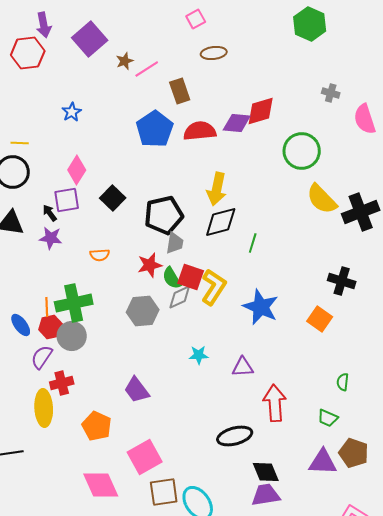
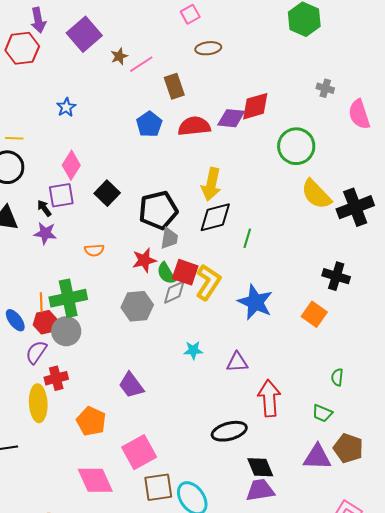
blue pentagon: (155, 129) -> (149, 124), size x0.7

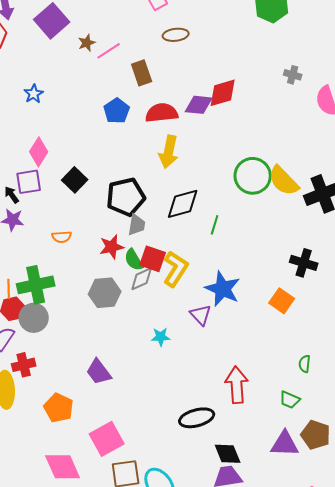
green circle: (296, 146) -> (253, 176), moved
yellow arrow: (211, 184) -> (169, 152), moved
purple triangle: (237, 362) -> (201, 315), moved, turned 50

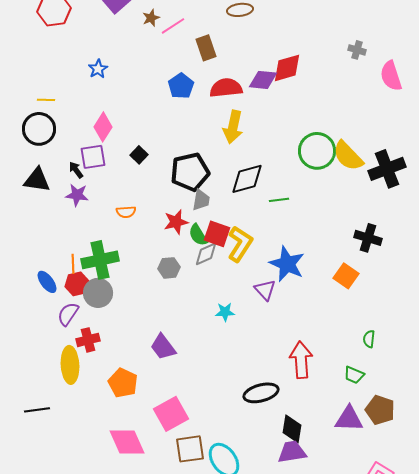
black square: (75, 180) -> (139, 155), size x0.7
green line: (215, 225) -> (279, 200), turned 66
gray hexagon: (105, 293) -> (169, 268), size x0.7
black diamond: (228, 454) -> (292, 429), turned 32

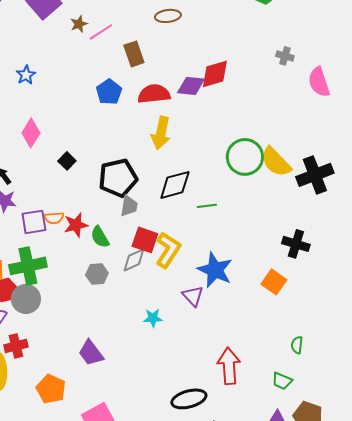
purple square: (93, 157) -> (34, 222), moved
red star: (176, 222) -> (76, 225), moved
green semicircle: (198, 235) -> (100, 237), moved

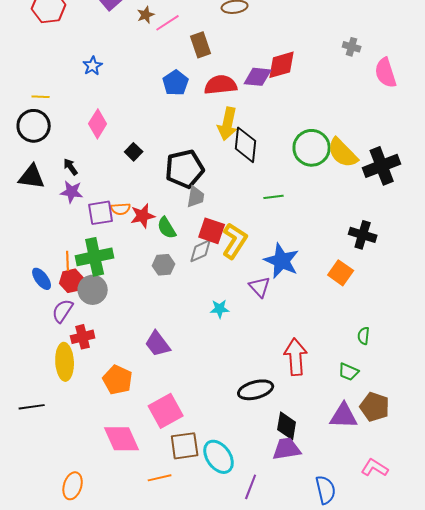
black diamond: (175, 185) -> (246, 145), moved, turned -69

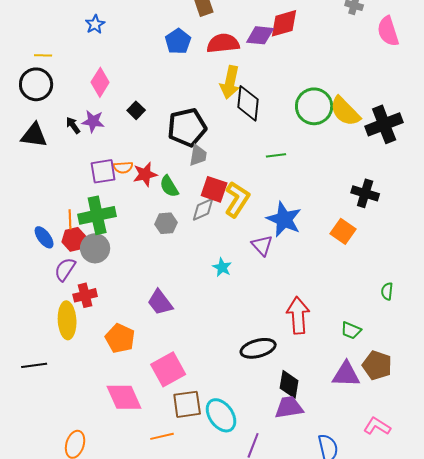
purple star: (72, 192) -> (93, 121), moved
cyan star: (220, 309) -> (222, 267), turned 30
green semicircle: (364, 336) -> (387, 291), moved

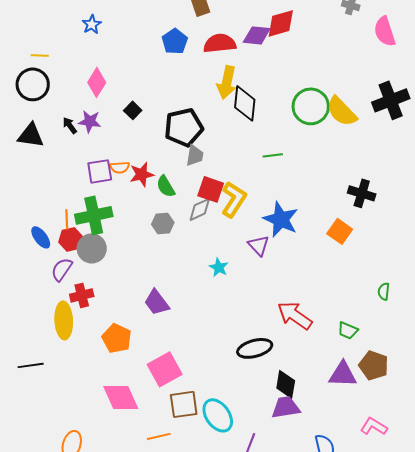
black cross: (384, 124) -> (391, 100), moved
red arrow: (298, 315) -> (295, 315), turned -51

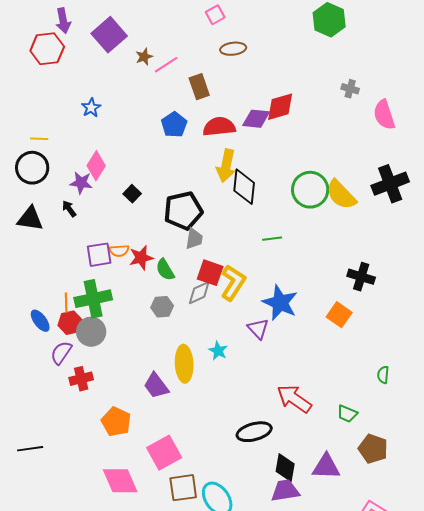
purple star: (90, 121) -> (81, 183), moved
yellow ellipse: (64, 320) -> (184, 364), moved
purple triangle: (343, 374) -> (326, 467), moved

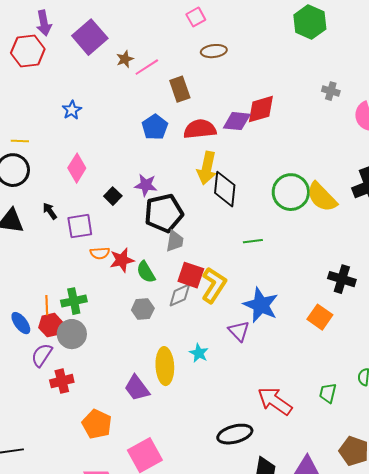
purple star: (81, 183) -> (146, 185), moved
purple square: (99, 255) -> (80, 226), moved
green cross: (93, 299) -> (74, 301), size x0.7
green trapezoid: (347, 414) -> (328, 393), moved, turned 80

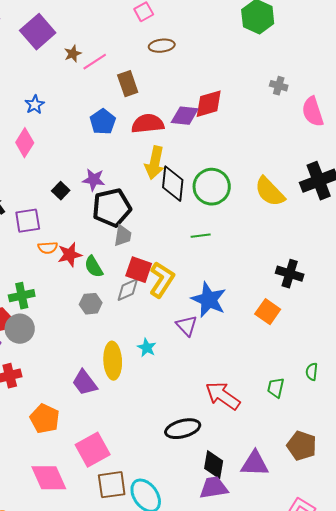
blue star: (72, 110) -> (35, 105), moved
pink diamond: (77, 168) -> (25, 143), moved
green circle: (291, 192) -> (212, 187), moved

